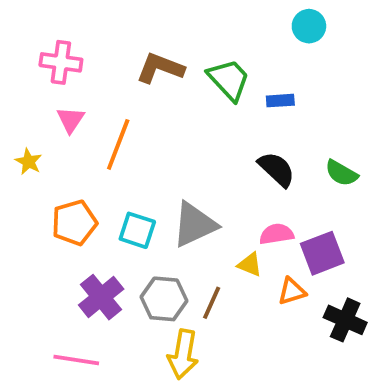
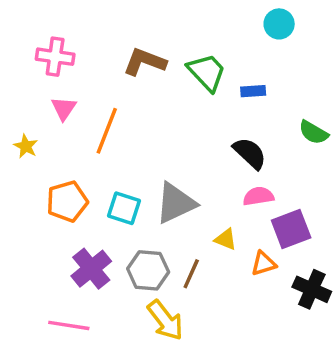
green semicircle: (341, 173) -> (313, 132), moved
pink semicircle: (277, 234) -> (258, 196), moved
yellow arrow: (183, 354) -> (165, 320), turned -48

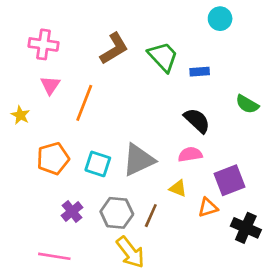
brown L-shape: (145, 62) -> (114, 49), turned 128
pink semicircle: (258, 196) -> (190, 154), moved
purple cross: (91, 269) -> (72, 212), size x0.7

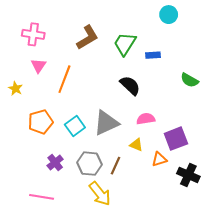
green trapezoid: (163, 57) -> (125, 44), turned -105
black semicircle: (197, 121) -> (130, 85), moved
cyan square: (98, 164) -> (75, 126), turned 36

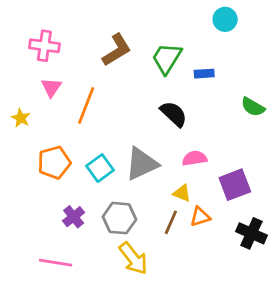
orange triangle: (159, 159) -> (200, 217), moved
brown line: (116, 166) -> (171, 222), moved

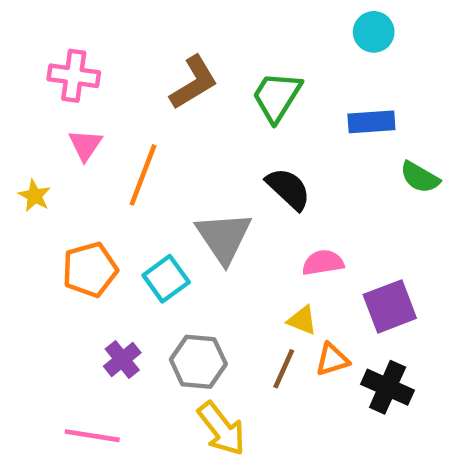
blue rectangle: (204, 74) -> (371, 122), moved, size x1.4
gray triangle: (142, 164) -> (224, 237), moved, turned -39
black cross: (251, 233) -> (388, 387), moved

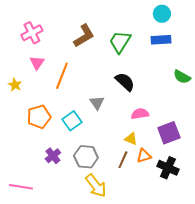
pink cross: (74, 76) -> (32, 33), turned -35
blue rectangle: (371, 122) -> (161, 40), moved
gray triangle: (224, 237) -> (97, 103), size x0.6
pink line: (92, 436) -> (21, 187), moved

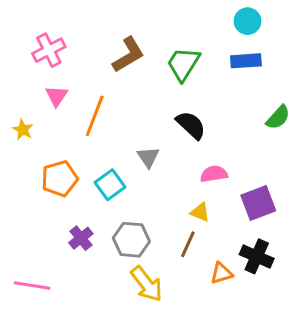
green semicircle: (182, 77) -> (278, 117), turned -78
orange triangle: (144, 156) -> (222, 273), moved

